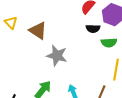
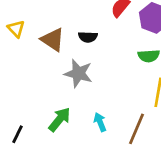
black semicircle: (93, 29) -> (88, 37), moved

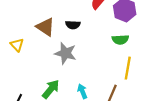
yellow triangle: (16, 29) -> (17, 45), moved

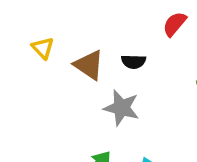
yellow triangle: (17, 45) -> (43, 48), moved

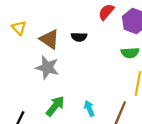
gray star: (122, 108) -> (47, 68), moved

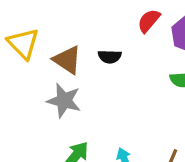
yellow triangle: (19, 28) -> (23, 44), size x1.5

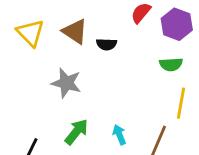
brown triangle: (67, 60) -> (75, 31), moved

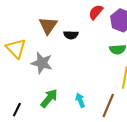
brown triangle: (75, 31) -> (48, 26), turned 30
yellow triangle: (31, 33) -> (16, 48), moved

